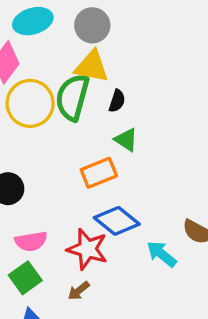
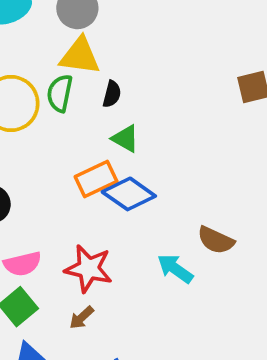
green semicircle: (72, 97) -> (60, 93), size x0.7
blue diamond: (117, 221) -> (129, 194), moved

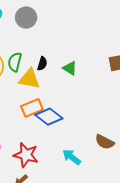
yellow triangle: (80, 56) -> (29, 79), moved
green triangle: (125, 139) -> (70, 68), moved
brown semicircle: (216, 240) -> (105, 142), moved

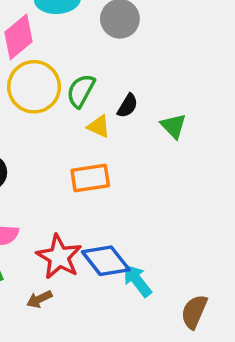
yellow triangle: (29, 79) -> (99, 127), size x0.6
blue diamond: (49, 117) -> (106, 261), moved
brown semicircle: (105, 142) -> (194, 312), moved, turned 72

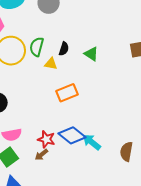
orange rectangle: (90, 178) -> (67, 93), moved
red star: (59, 257) -> (46, 139), size x0.7
brown arrow: (39, 299) -> (41, 155), moved

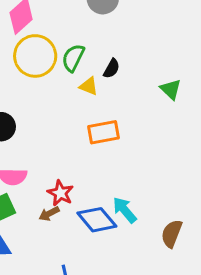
green triangle: (91, 54) -> (171, 89), moved
blue diamond: (72, 135) -> (97, 220), moved

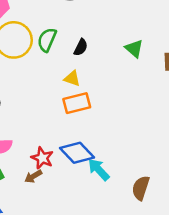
yellow triangle: (89, 86) -> (72, 79), moved
green triangle: (171, 89) -> (134, 49), moved
blue diamond: (97, 220) -> (77, 153), moved

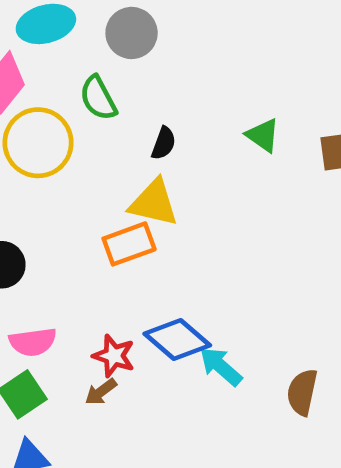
green semicircle: (47, 40) -> (98, 98), moved, turned -45
yellow triangle: (72, 79) -> (154, 203), size x1.6
orange rectangle: (77, 103) -> (129, 244), moved

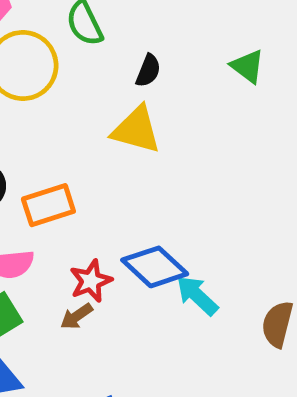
orange rectangle: (129, 244) -> (48, 205), moved
red star: (114, 356) -> (91, 281), turned 30

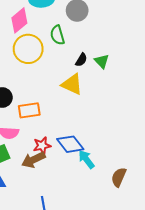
green triangle: (248, 66) -> (102, 61), moved
brown arrow: (76, 316) -> (33, 160), size x1.6

